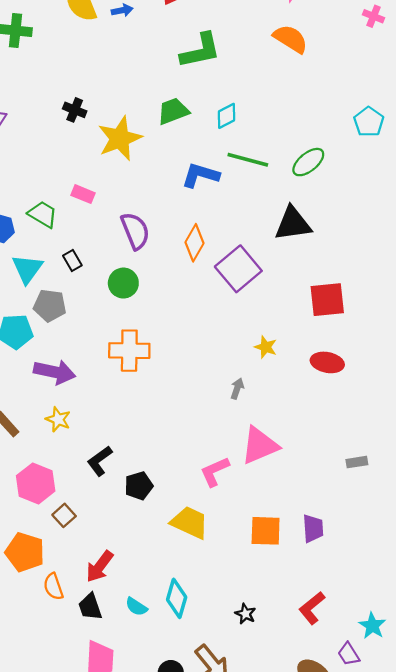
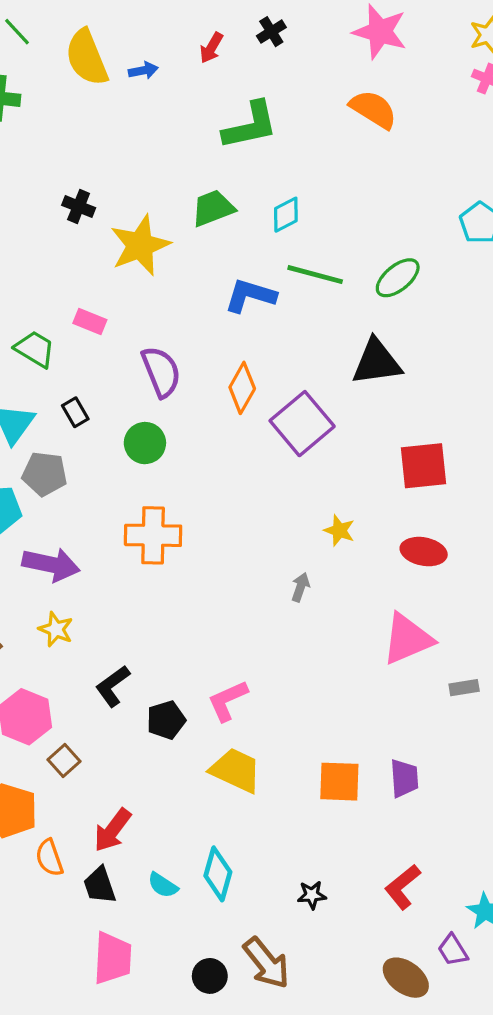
pink triangle: (260, 445) -> (407, 639), moved
pink L-shape: (215, 472) -> (228, 701), moved
black star: (245, 614) -> (312, 895), turned -30

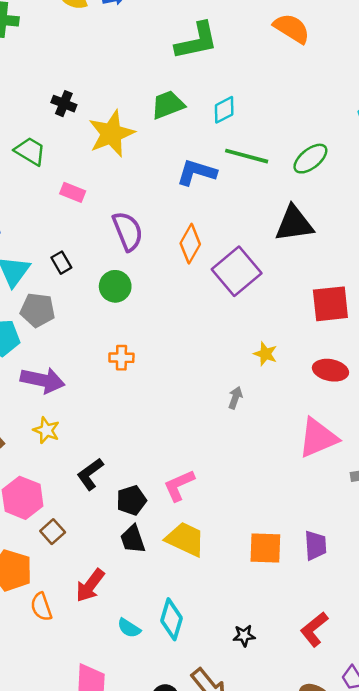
green trapezoid: (35, 349) -> (30, 151), moved
orange cross: (153, 535) -> (121, 358), size x0.6
black trapezoid: (100, 885) -> (133, 539), moved

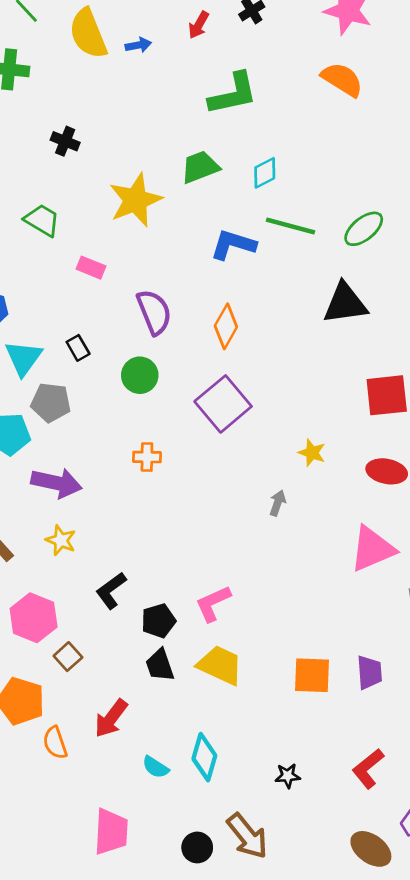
black cross: (64, 104) -> (65, 141), moved
purple square: (237, 271) -> (223, 404), moved

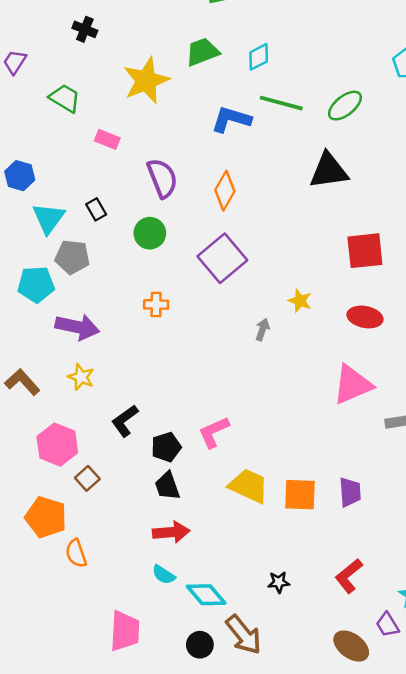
gray arrow: (278, 503) -> (262, 329), moved
yellow trapezoid: (220, 665) -> (249, 486), moved
red arrow: (111, 718) -> (171, 532), moved, turned -132
cyan diamond: (204, 757) -> (206, 595), moved, turned -57

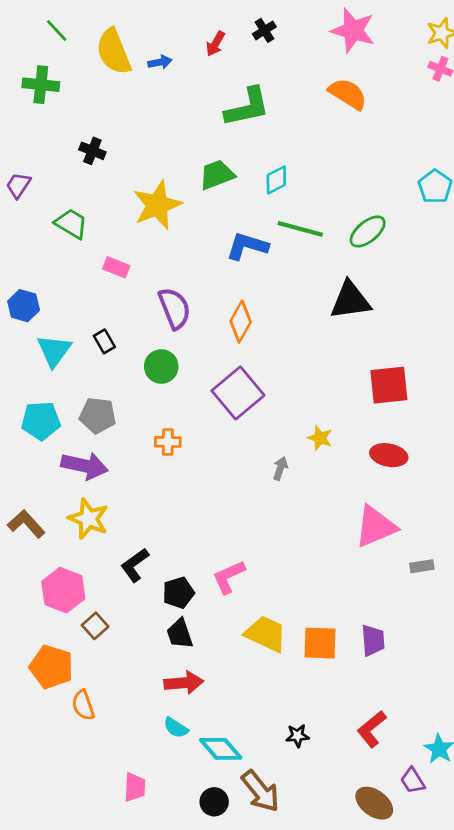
gray pentagon: (72, 257) -> (98, 415), moved
yellow star: (81, 377) -> (88, 519), size x1.4
pink trapezoid: (125, 631) -> (135, 787), size x0.7

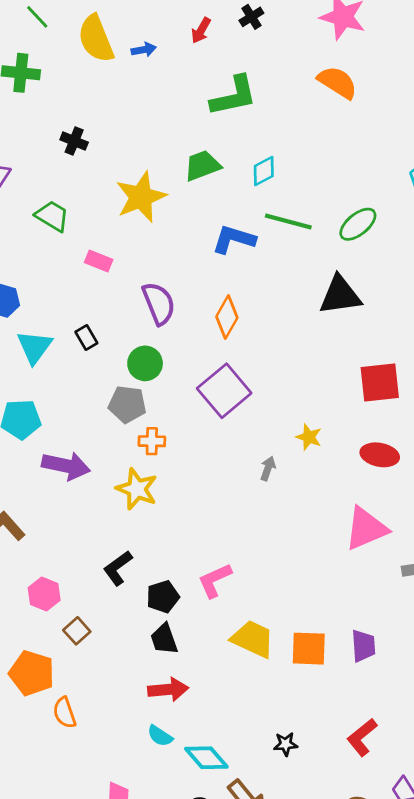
gray pentagon: (98, 415) -> (127, 404), moved
yellow star: (88, 519) -> (137, 489), moved
pink hexagon: (63, 590) -> (44, 594), size x0.7

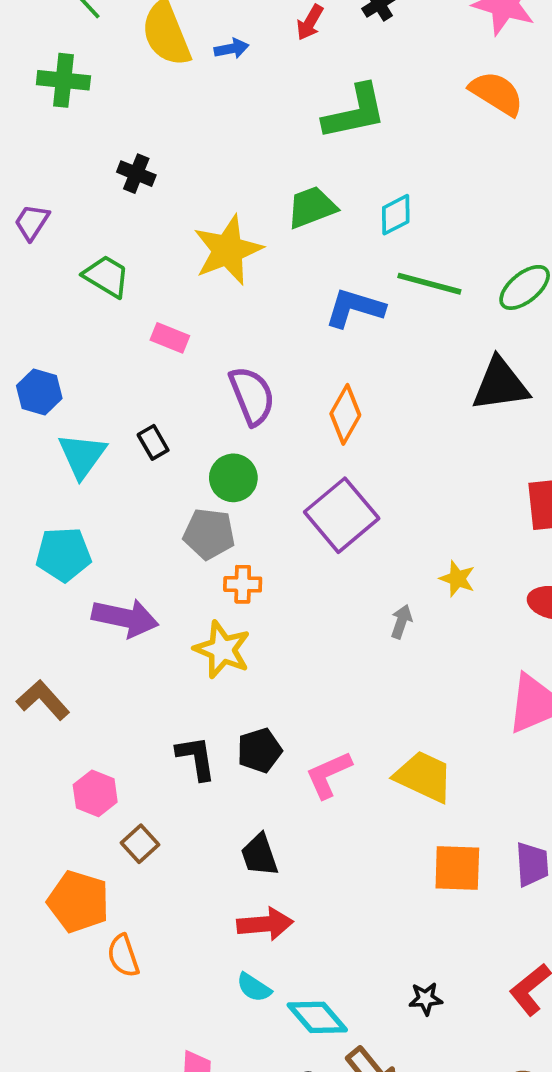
black L-shape: (118, 568) -> (196, 758), turned 117
black pentagon: (163, 597) -> (259, 750), moved
yellow trapezoid: (253, 639) -> (424, 777), moved

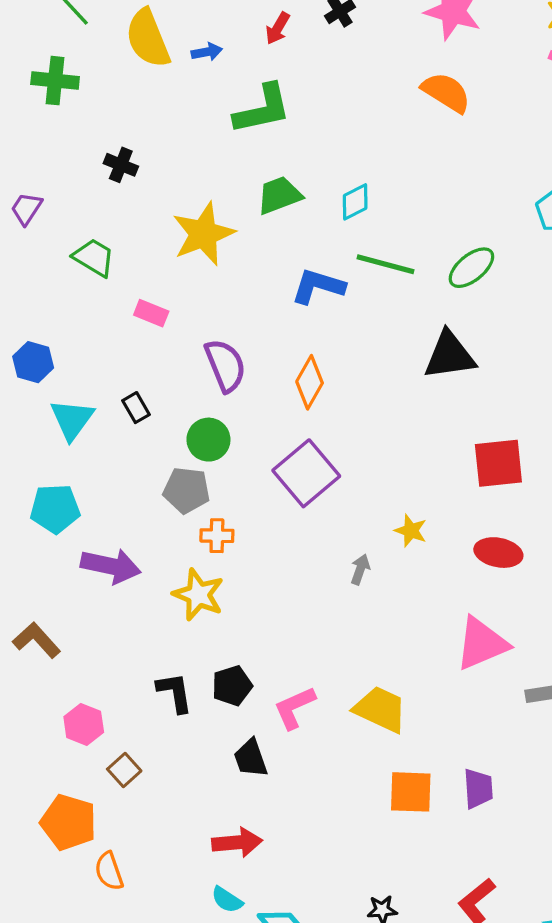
green L-shape: (355, 112) -> (262, 109), moved
black trapezoid: (259, 855) -> (251, 758), moved

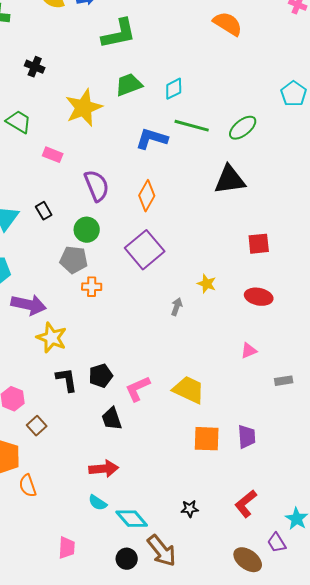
red square: (498, 463) -> (259, 244), size x0.7
yellow star: (198, 595) -> (52, 338), moved
pink triangle: (482, 644) -> (249, 351), size x0.5

